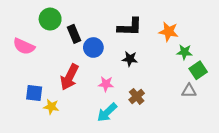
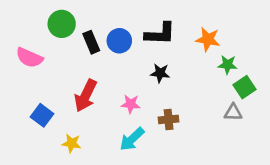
blue circle: (93, 47) -> (119, 41), moved
blue square: (34, 93) -> (42, 115), turned 30
brown cross: (137, 96) -> (169, 119), turned 35
yellow star: (51, 107) -> (72, 143), moved

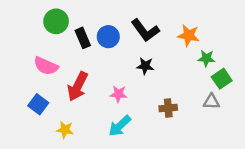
black L-shape: (160, 34) -> (145, 30), turned 52
pink semicircle: (29, 58) -> (46, 66), moved
brown cross: (169, 119) -> (168, 108), moved

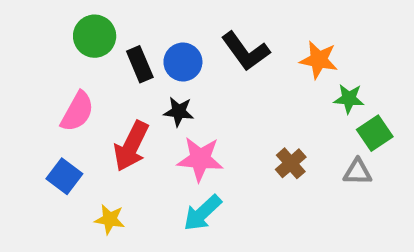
pink semicircle: (46, 66) -> (77, 112), turned -85
black star: (145, 66) -> (179, 112), moved
pink star: (118, 94) -> (200, 159), size x1.5
brown cross: (168, 108) -> (291, 163), moved, turned -36

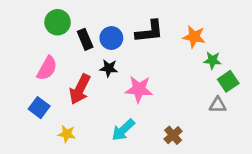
black L-shape: (245, 51) -> (149, 31), turned -60
pink star: (200, 159) -> (139, 89), moved
brown cross: (291, 163) -> (173, 135), moved

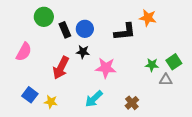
black L-shape: (149, 31) -> (125, 32), moved
orange star: (194, 37) -> (148, 18), moved
green star: (212, 60) -> (152, 65), moved
pink semicircle: (47, 68) -> (24, 52), moved
blue square: (39, 108) -> (30, 95), moved

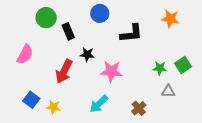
orange star: (148, 18) -> (170, 19), moved
blue circle: (85, 29) -> (100, 13), moved
gray triangle: (166, 80) -> (168, 91), moved

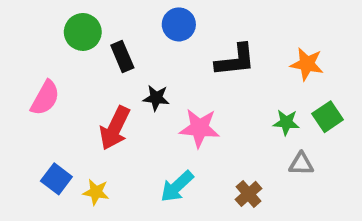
orange star: (170, 19) -> (307, 64), moved

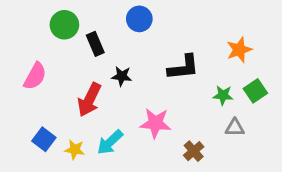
black L-shape: (235, 60) -> (183, 67), moved
orange star: (307, 64) -> (239, 50), turned -30
pink star: (200, 128) -> (155, 123), moved
cyan arrow: (177, 186) -> (110, 142), moved

